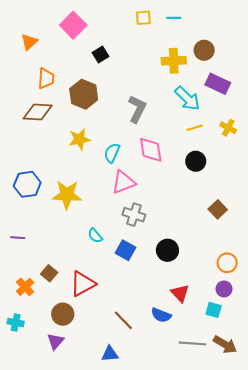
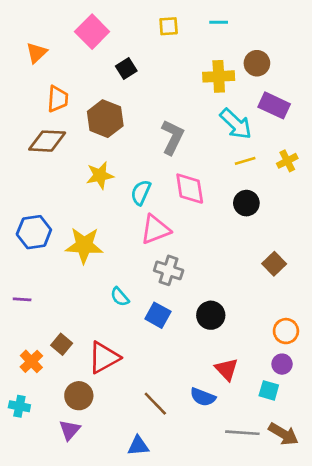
yellow square: (143, 18) -> (169, 26), moved
yellow cross: (228, 128) -> (287, 161), turned 35

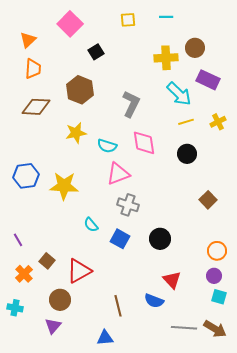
orange trapezoid: (58, 99) -> (33, 69), moved
cyan semicircle: (141, 193) -> (107, 146), turned -96
purple line: (22, 299) -> (18, 240), moved, turned 56
cyan square: (269, 390) -> (219, 297), moved
brown line: (155, 404) -> (118, 306), turned 30

